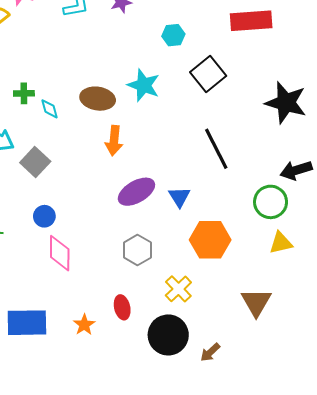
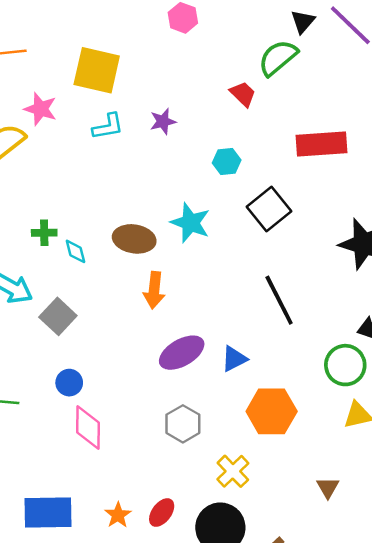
blue triangle: (179, 197) -> (234, 359), turned 35
brown triangle: (256, 302) -> (328, 488), size x0.6
red ellipse: (122, 307) -> (162, 513), moved, turned 50

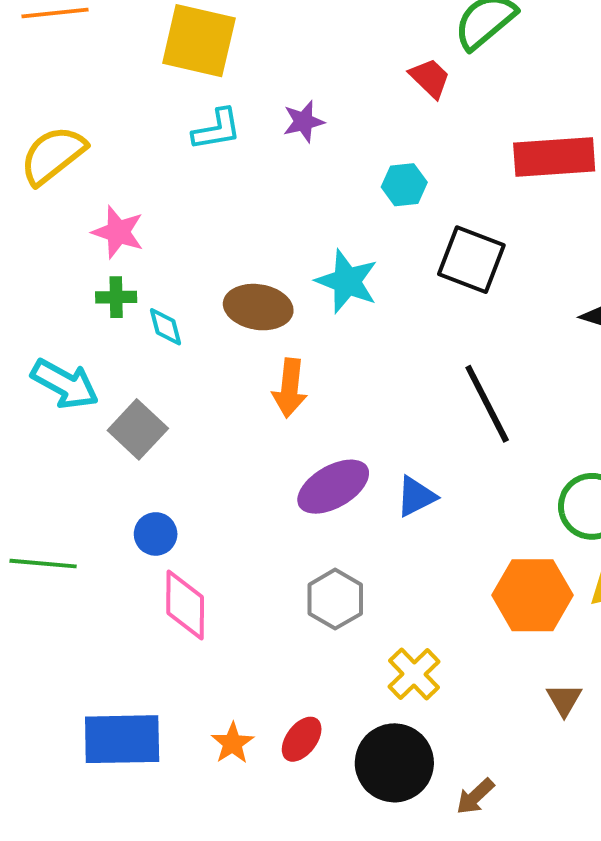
pink star: (40, 109) -> (118, 232), moved
black square: (269, 209) -> (471, 260), turned -30
orange hexagon: (272, 411) -> (532, 595), moved

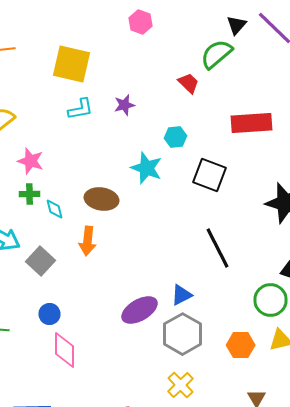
cyan star: (347, 281) -> (146, 168), moved
orange arrow: (290, 388) -> (88, 241), moved
purple ellipse: (333, 487) -> (140, 310), moved
orange hexagon: (532, 595) -> (240, 345), size x0.7
gray hexagon: (335, 599) -> (182, 334), moved, size x1.4

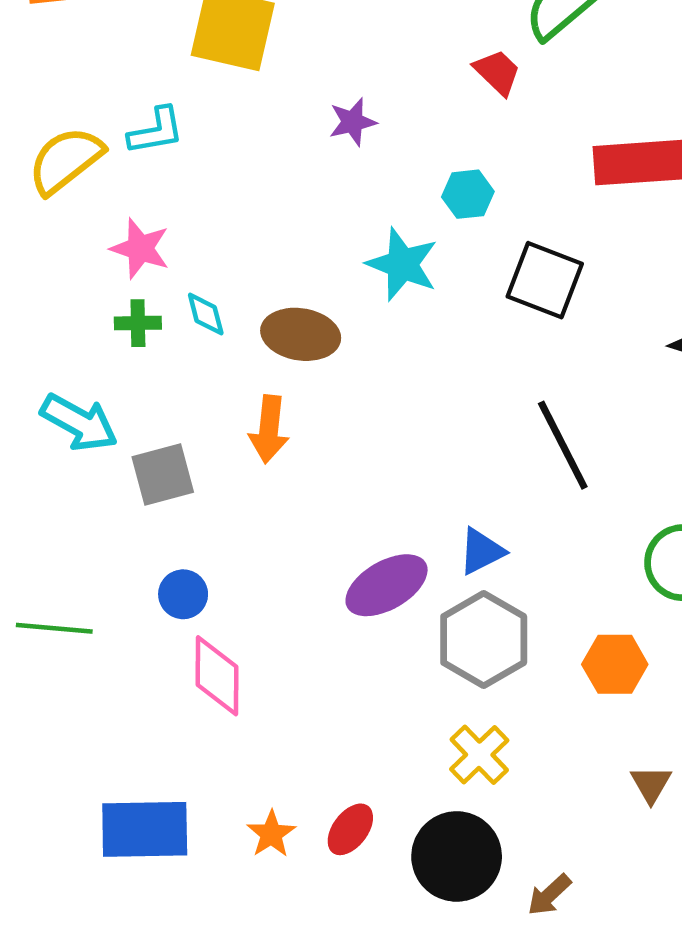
cyan L-shape: (80, 109) -> (156, 131), moved
cyan diamond: (54, 209) -> (206, 314), moved
gray square: (40, 261) -> (163, 474), turned 32

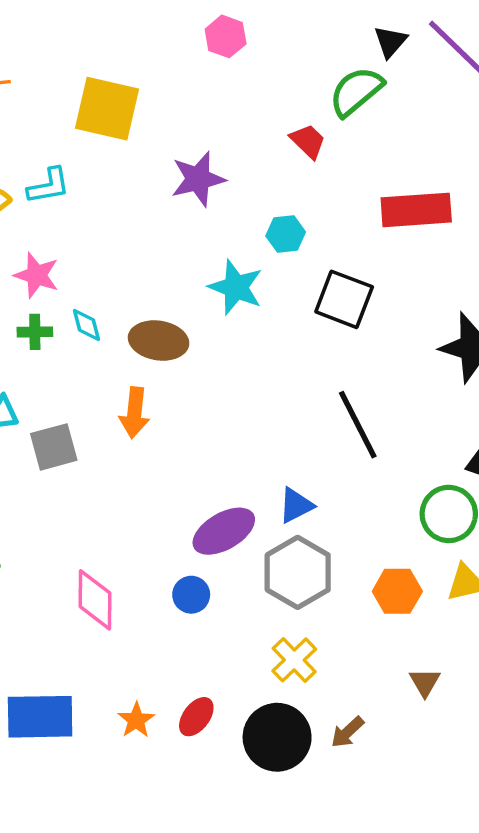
purple star: (353, 122) -> (198, 179), size x1.5
blue circle: (183, 594) -> (191, 595), moved
brown arrow: (549, 895) -> (347, 732), moved

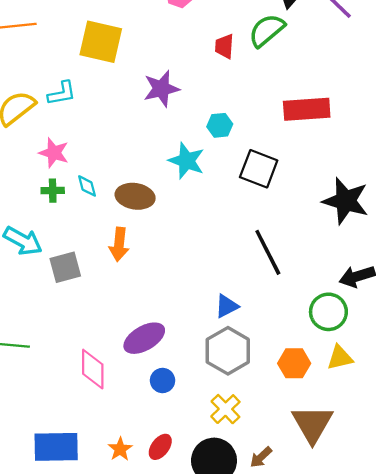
red trapezoid: (308, 141) -> (224, 46), moved, turned -130
purple ellipse: (224, 531) -> (144, 338), moved
blue circle: (191, 595) -> (163, 380), moved
brown triangle: (425, 682) -> (312, 424), size x2.0

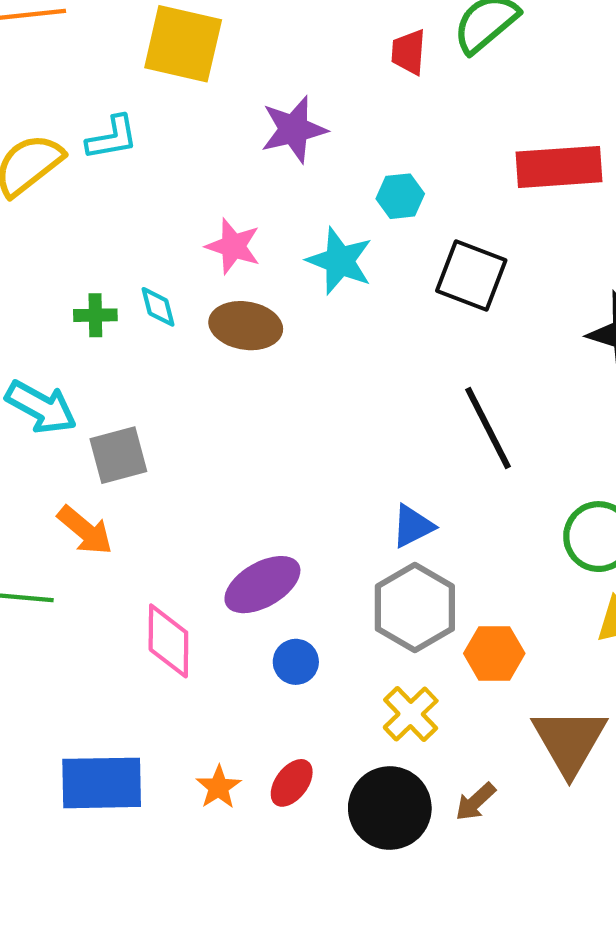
pink star: (54, 153) -> (233, 246), moved
orange arrow: (119, 244) -> (85, 530), moved, turned -56
orange hexagon: (294, 363) -> (494, 653), moved

